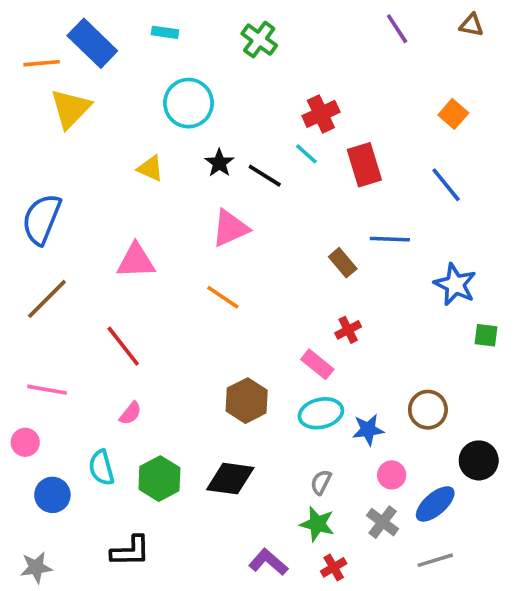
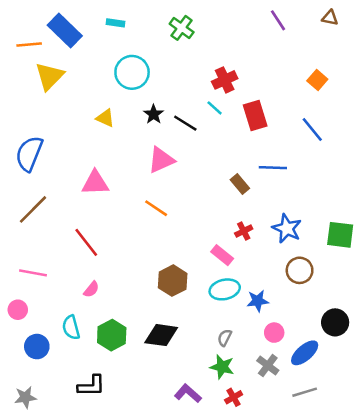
blue star: (455, 284) -> (287, 228), moved
green square: (486, 335) -> (340, 235), size x1.6
brown circle: (428, 410) -> (300, 270), moved

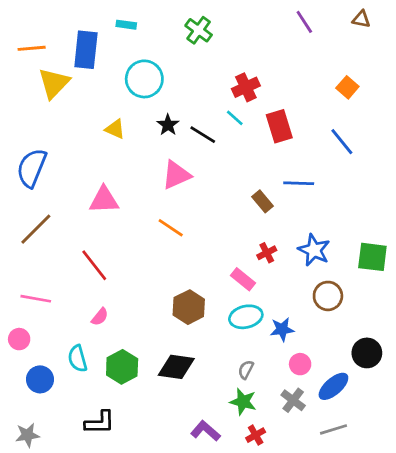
blue rectangle: (65, 30) -> (86, 50), moved, turned 52

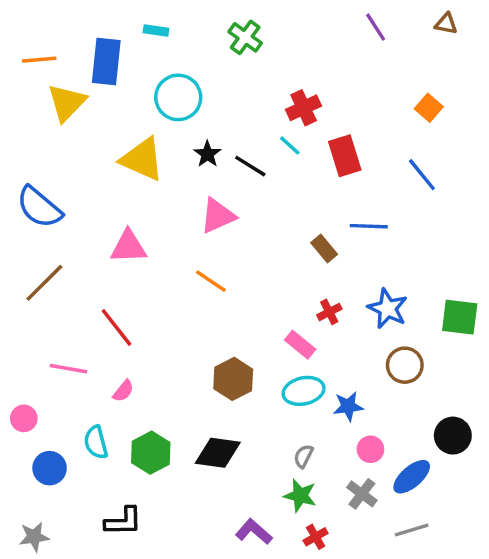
yellow triangle: (115, 129) -> (142, 159), size x1.8
blue semicircle: (32, 168) -> (39, 207), turned -72
pink line: (36, 299) -> (68, 369), moved

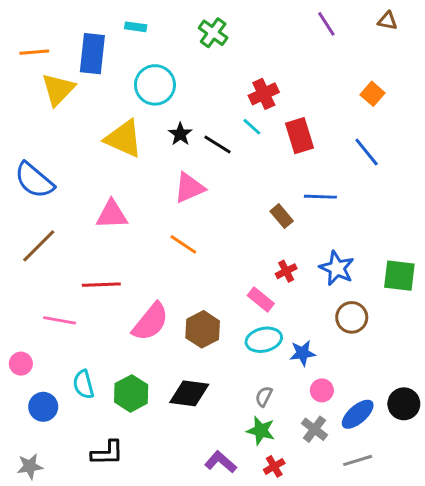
red line: (116, 327) -> (101, 285), turned -54
pink semicircle: (123, 391) -> (151, 322), moved, size x2.0
black circle: (453, 436) -> (404, 404), moved

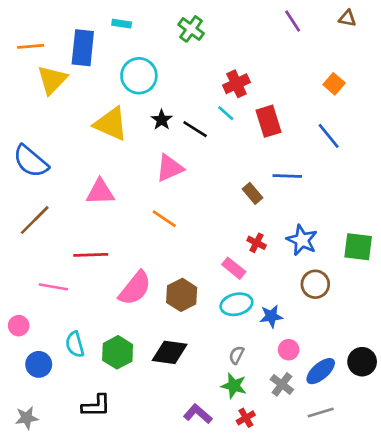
red cross: (286, 271) -> (257, 243), turned -36

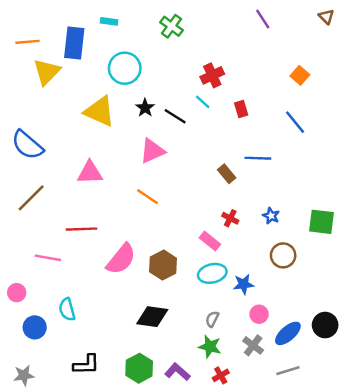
brown triangle: (347, 18) -> (326, 17), moved, turned 35
red rectangle: (269, 121) -> (241, 109), size x0.6
blue star: (302, 240) -> (271, 216), size x0.6
green hexagon: (118, 352) -> (139, 368), moved

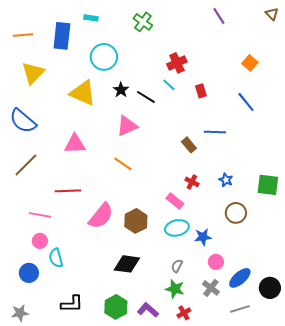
yellow triangle: (47, 72) -> (33, 73), moved
pink circle: (17, 293) -> (40, 241), moved
black circle: (325, 325) -> (270, 288), moved

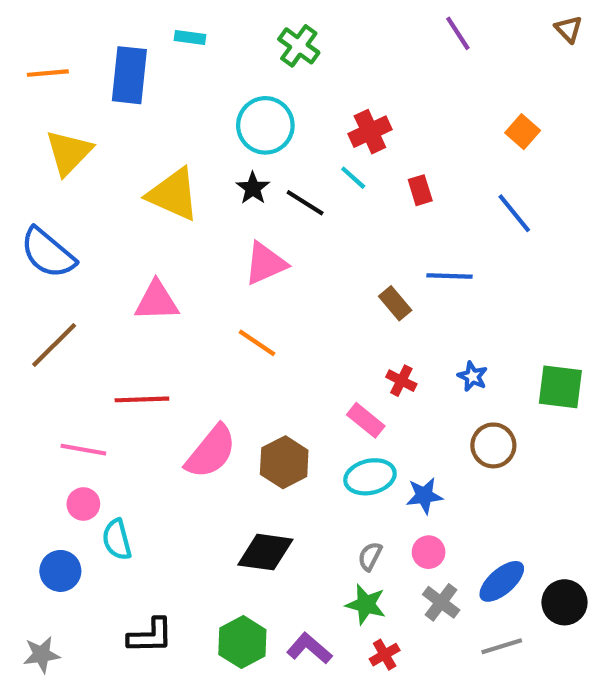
cyan circle: (104, 57) -> (265, 125), moved
pink circle: (216, 262) -> (429, 552), moved

